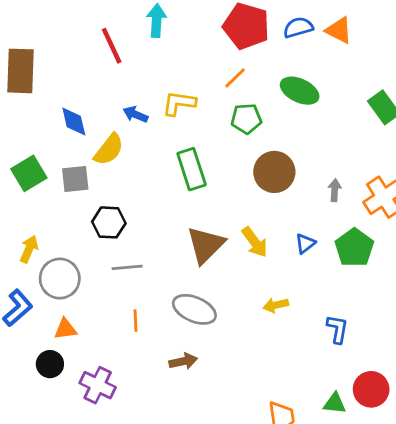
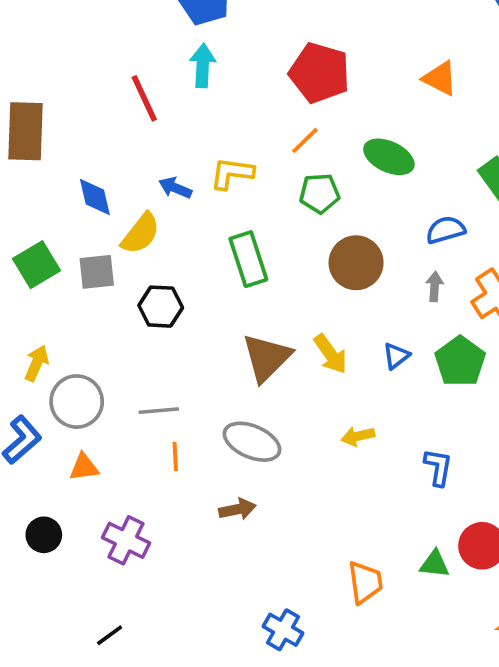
blue semicircle: (298, 27) -> (446, 230), moved
black hexagon: (109, 222) -> (161, 307), moved
gray line: (127, 267) -> (159, 411), moved
black circle: (50, 364) -> (44, 535), moved

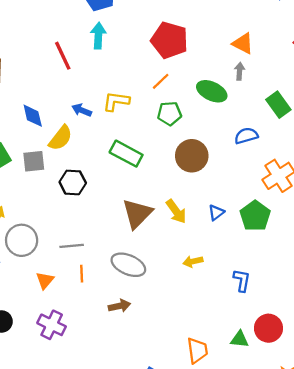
green rectangle: (248, 259) -> (126, 154), turned -44
gray arrow: (435, 286) -> (240, 71), moved
orange triangle: (84, 467) -> (45, 280), moved, turned -42

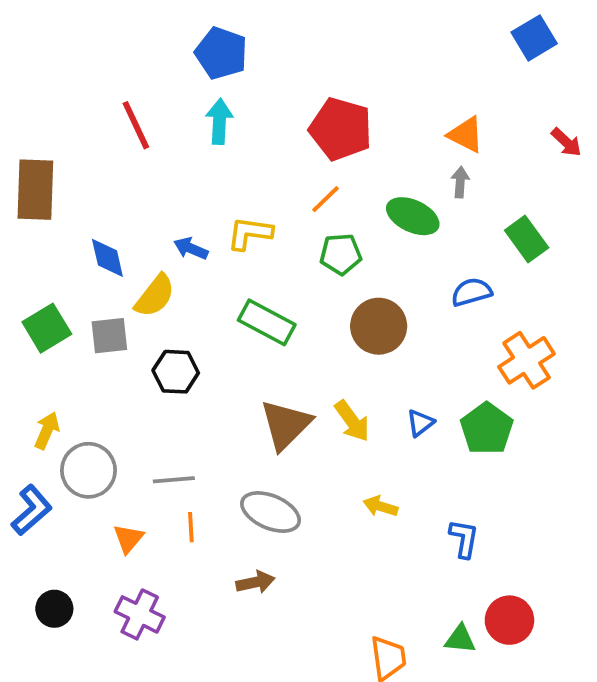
red line: (63, 56) -> (136, 125), moved
yellow arrow: (193, 261) -> (381, 506), turned 30

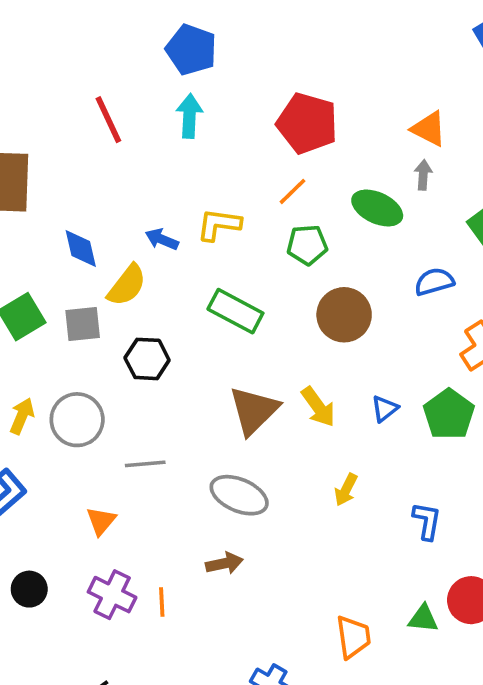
gray circle: (88, 470) -> (77, 420), moved
yellow arrow: (381, 506) -> (346, 490), turned -80
orange line: (191, 527) -> (162, 602), moved

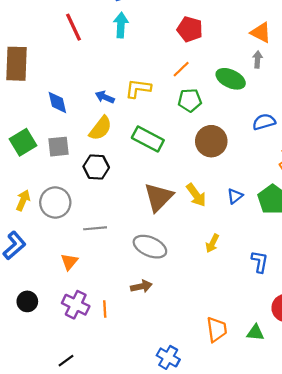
red pentagon: (307, 123) -> (190, 29), size x0.7
yellow semicircle: (127, 285) -> (100, 128), moved
green triangle: (423, 619) -> (255, 333), moved

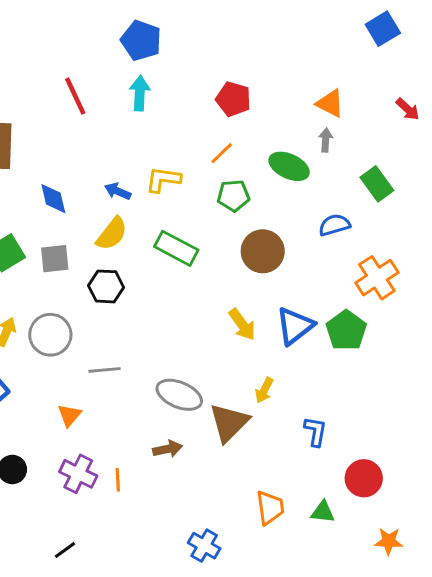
blue triangle: (235, 196) -> (295, 326), size x1.8
brown triangle: (159, 197) -> (229, 423), moved
blue L-shape: (260, 262) -> (315, 431), moved

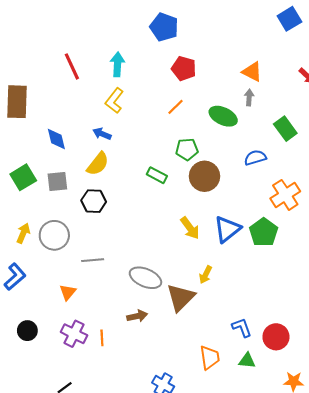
blue pentagon: (141, 40) -> (164, 27), moved
yellow L-shape: (163, 180) -> (114, 101), moved, turned -60
green pentagon: (233, 196) -> (187, 149), moved
green rectangle: (176, 248) -> (157, 175), moved, size x0.7
blue L-shape: (315, 431) -> (242, 327), moved, turned -30

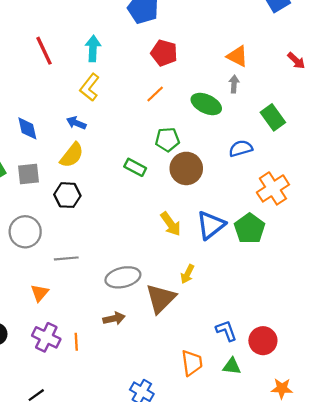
gray ellipse: (145, 278) -> (123, 277), turned -36

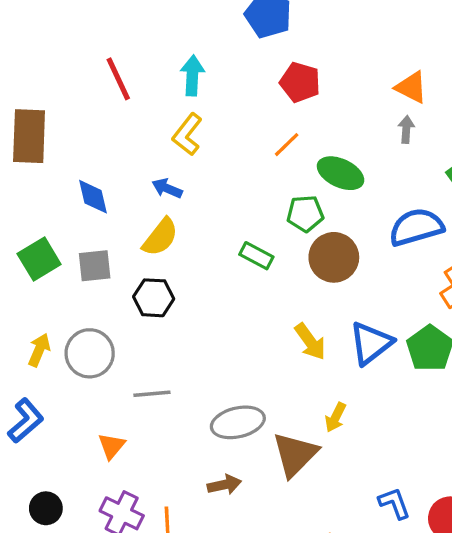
green ellipse: (206, 104) -> (341, 173), moved
blue semicircle: (241, 148) -> (416, 227), size x1.5

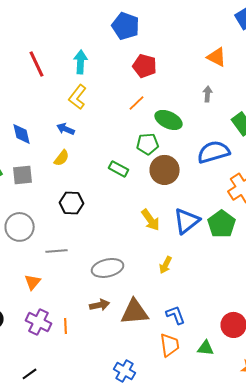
orange triangle: (411, 87) -> (217, 57), moved
yellow semicircle: (160, 237) -> (62, 158), size x0.7
black hexagon: (154, 298) -> (72, 203), moved
brown triangle: (295, 454) -> (135, 312), moved, turned 40
blue L-shape: (394, 503) -> (176, 315), moved

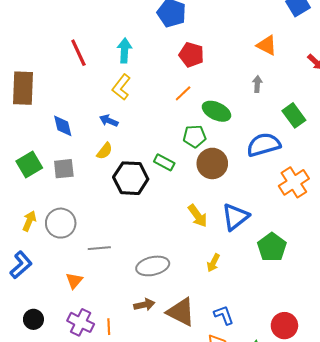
black hexagon: (72, 203) -> (131, 178), moved, size x1.4
green pentagon: (222, 224) -> (272, 247), moved
brown triangle: (135, 312) -> (181, 312), turned 32

